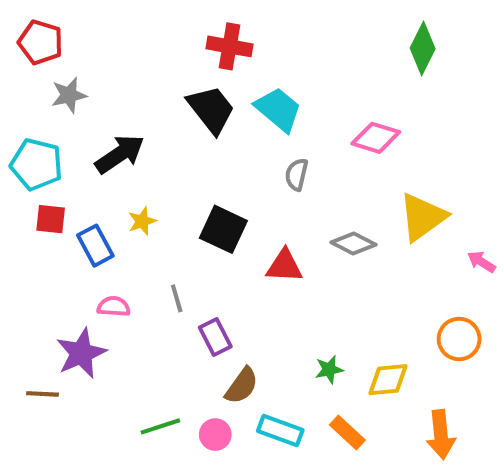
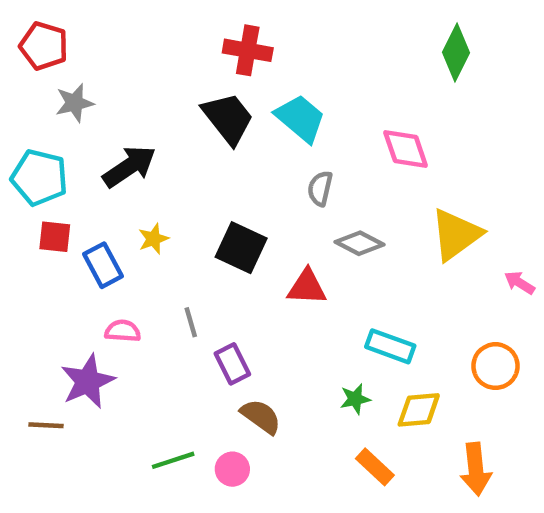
pink diamond: (376, 138) -> (406, 149), turned 54
gray diamond: (353, 244) -> (360, 243), moved
brown semicircle: (242, 386) -> (261, 416), turned -90
cyan rectangle: (280, 430) -> (390, 346), moved

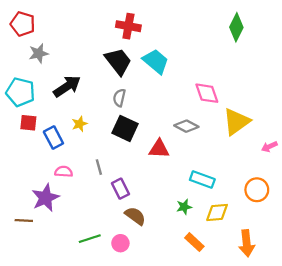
pink diamond: (406, 149) -> (207, 93), moved
gray semicircle: (320, 188) -> (119, 98), moved
pink arrow: (520, 283) -> (269, 147), turned -56

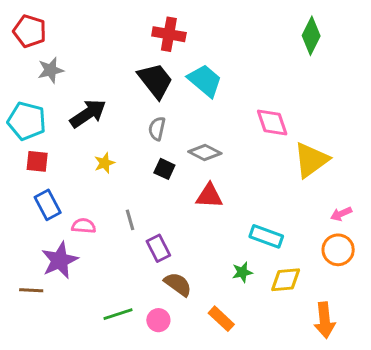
gray diamond: (186, 126) -> (205, 152), moved
black square: (125, 128) -> (164, 169), size x0.6
blue rectangle: (53, 138) -> (48, 205), moved
pink arrow: (269, 147) -> (341, 214), moved
orange rectangle: (194, 242) -> (221, 319), moved

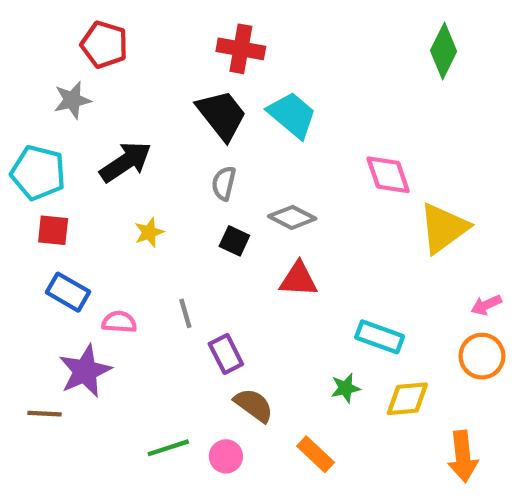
red pentagon: (30, 31) -> (104, 45), moved
blue rectangle: (48, 205) -> (68, 292), turned -32

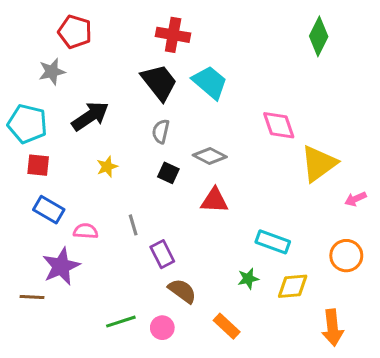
pink arrow: (486, 305) -> (355, 199), moved

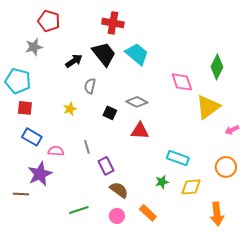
green diamond: (319, 36) -> (217, 67), moved
black arrow: (90, 116) -> (74, 61), moved, size x0.7
gray semicircle: (161, 131) -> (90, 86), moved
pink circle: (162, 328) -> (117, 216), moved

